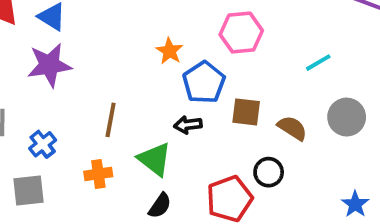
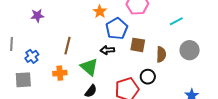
purple star: (49, 65) -> (37, 16), size x0.6
brown semicircle: (292, 128) -> (161, 54), turned 56

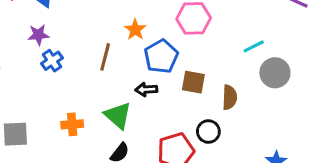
brown line: (68, 46) -> (105, 57), moved
gray circle: (190, 50) -> (275, 73), moved
blue cross: (32, 56) -> (52, 61), moved

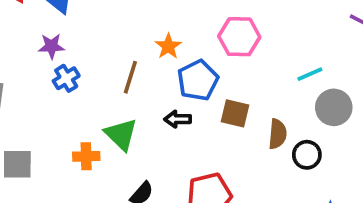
green triangle: (118, 115) -> (121, 134), moved
black circle: (208, 132) -> (307, 155), moved

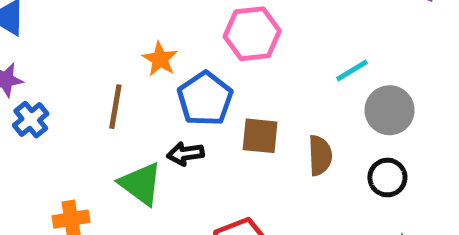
green triangle: (121, 134) -> (141, 184), moved
black circle: (307, 155) -> (387, 178), moved

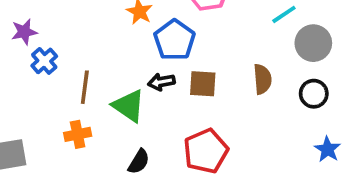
brown line: (115, 107) -> (85, 87), moved
brown square: (260, 136) -> (203, 84), moved

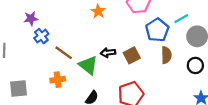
blue pentagon: (174, 40) -> (157, 30), moved
brown square: (203, 84) -> (132, 55), turned -35
brown line: (85, 87) -> (64, 53), turned -66

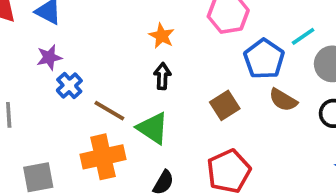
black arrow: (108, 53) -> (162, 76), moved, turned 104
brown semicircle: (166, 55) -> (283, 100), turned 126
orange cross: (58, 80) -> (103, 157), size x1.6

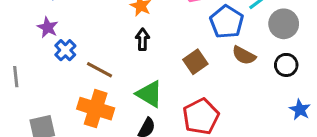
purple star: (49, 57) -> (48, 27), turned -30
green triangle: (153, 128) -> (149, 94), moved
orange cross: (103, 157) -> (96, 109), turned 32

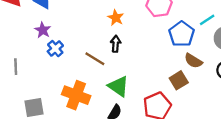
brown square: (195, 62) -> (179, 80), moved
brown line: (99, 70) -> (95, 59), moved

